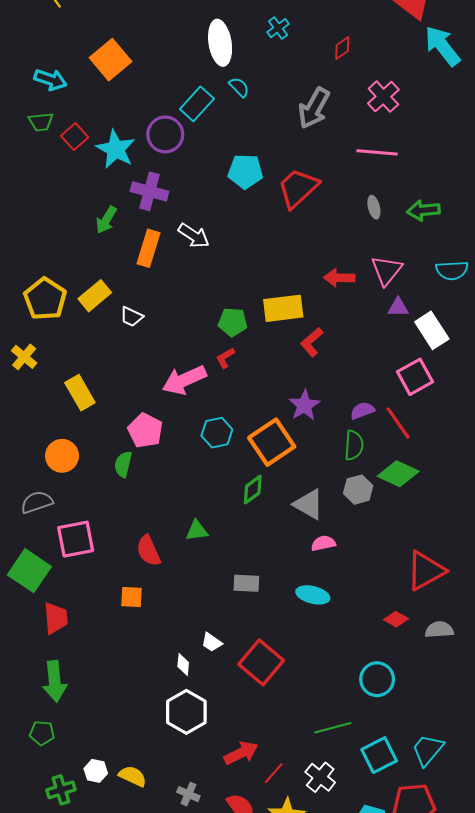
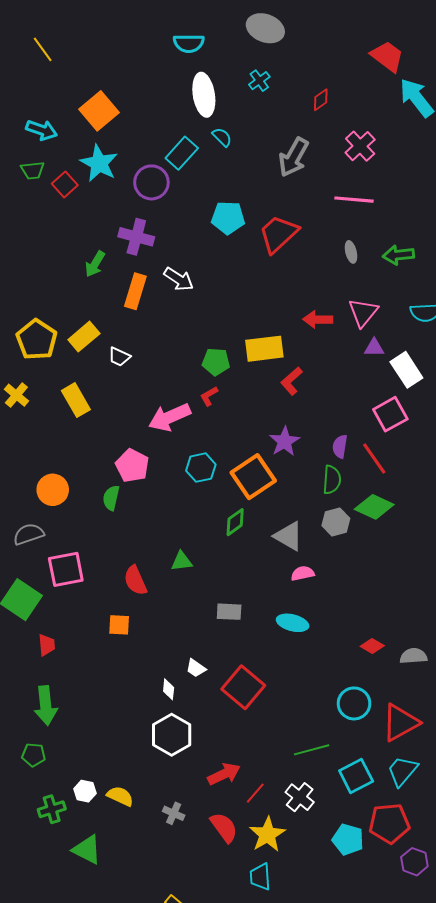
cyan star: (116, 149) -> (99, 163), moved
yellow rectangle: (80, 393) -> (76, 400), moved
purple semicircle: (362, 411) -> (340, 446), turned -60
red triangle: (426, 571) -> (400, 723), moved
red trapezoid: (56, 618) -> (47, 645), size x0.7

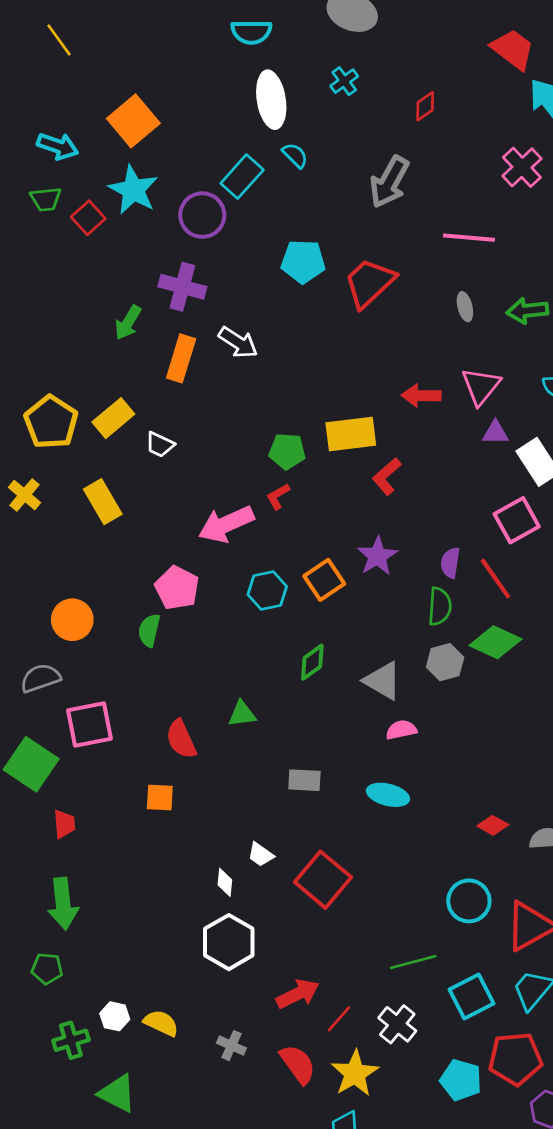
pink cross: (360, 146) -> (522, 167), moved
orange square: (253, 477) -> (324, 580), moved, size x0.7

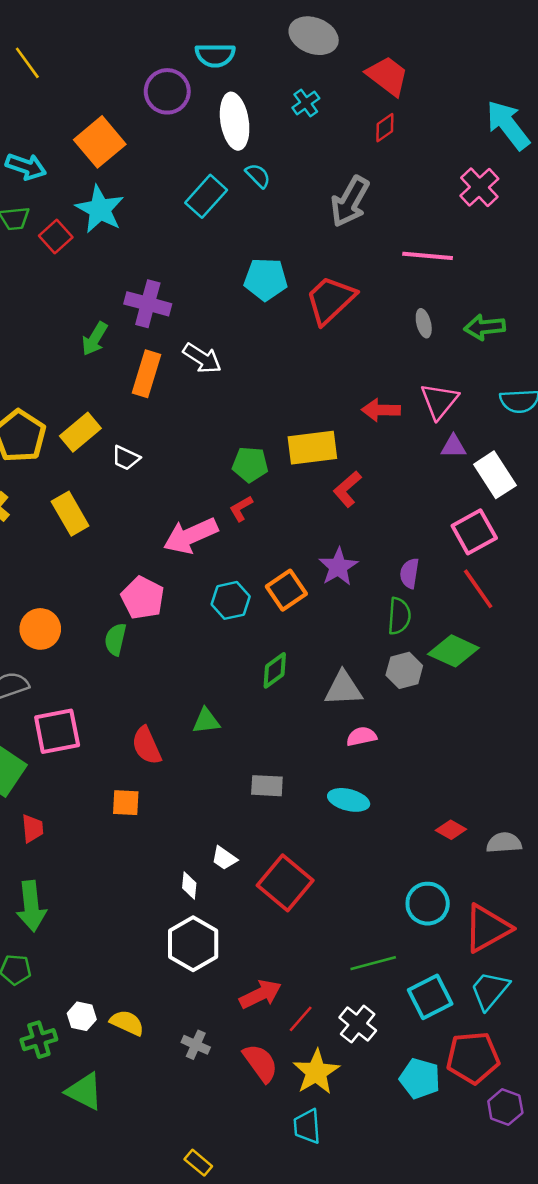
red trapezoid: (513, 49) -> (387, 76), moved
purple circle: (202, 215) -> (167, 91), moved
red line: (495, 579) -> (478, 589), moved
gray triangle: (383, 681) -> (343, 689), turned -33

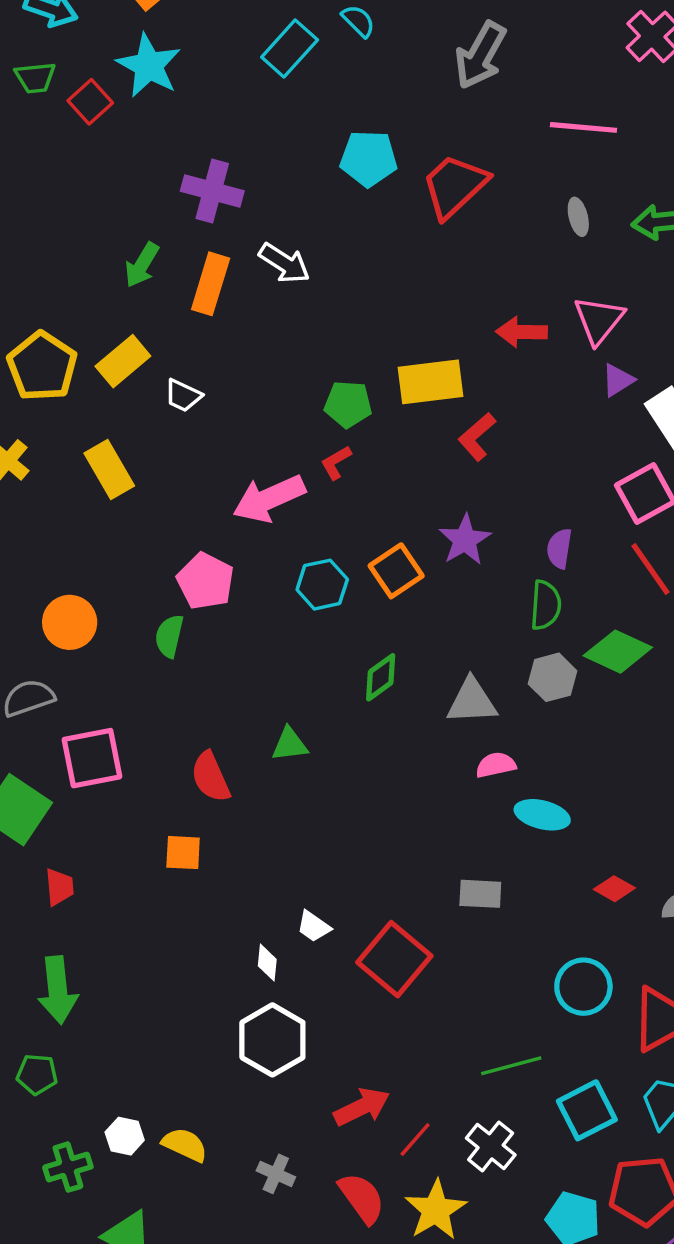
green arrow: (95, 339) -> (142, 265), moved
purple triangle: (453, 446) -> (618, 380), turned -32
gray rectangle: (267, 786) -> (480, 894), moved
cyan ellipse: (349, 800) -> (542, 815), moved

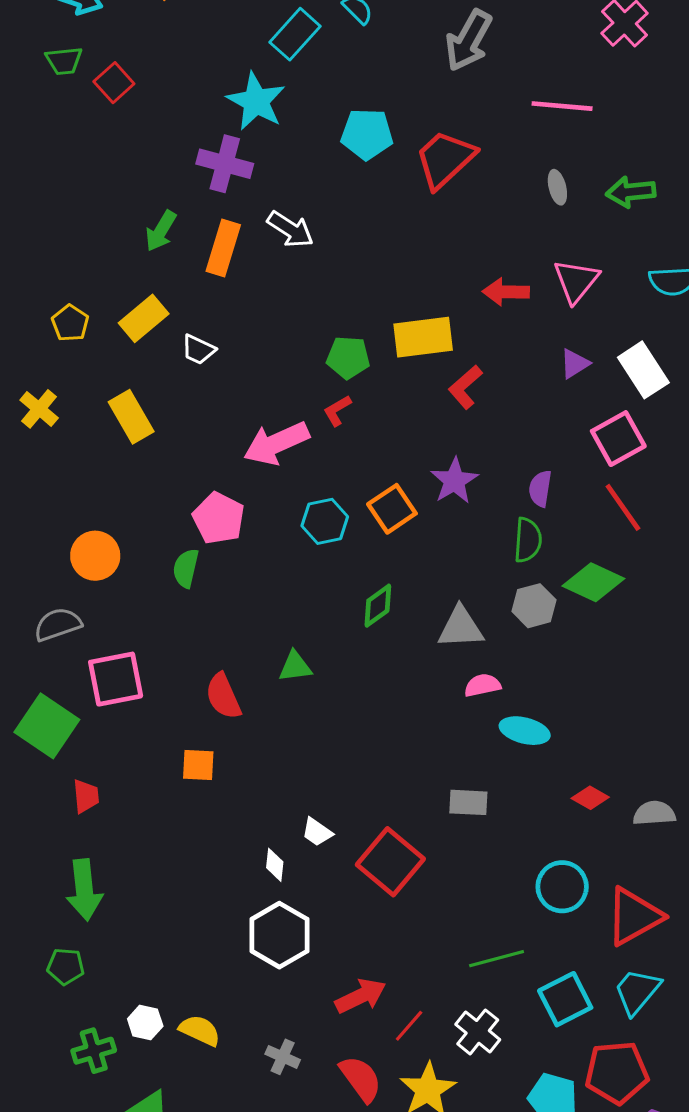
cyan star: (149, 66) -> (256, 101), moved
yellow pentagon: (42, 366) -> (70, 323), size x0.6
purple triangle: (618, 380) -> (575, 364), moved

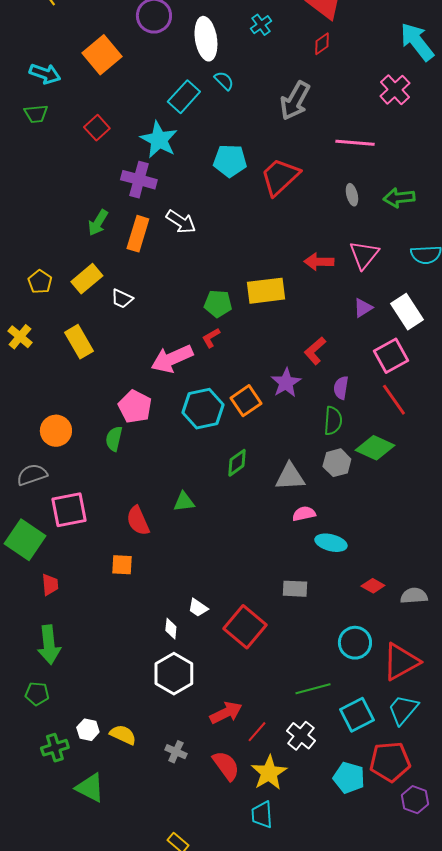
red square: (114, 83) -> (97, 128), moved
red L-shape: (465, 387) -> (315, 351), moved
cyan hexagon: (325, 521) -> (203, 409), size x1.4

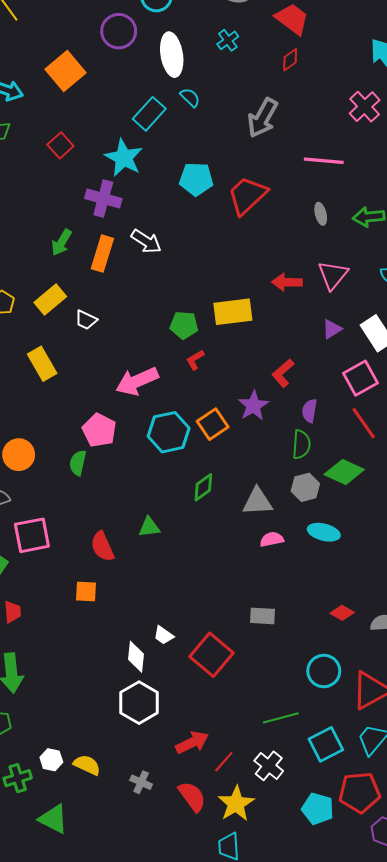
red L-shape: (211, 338) -> (195, 360), moved
cyan ellipse: (331, 543) -> (324, 532), moved
white diamond: (171, 629) -> (136, 657), size x1.4

